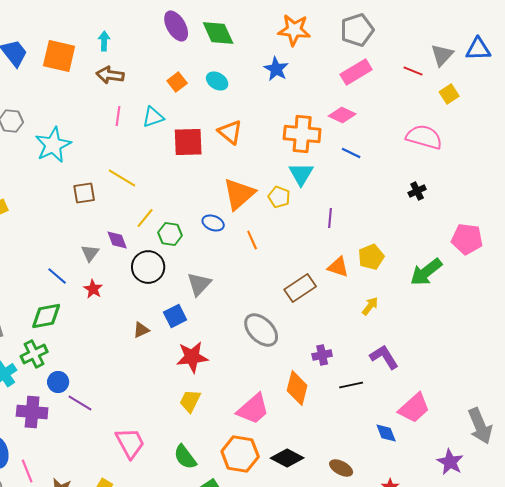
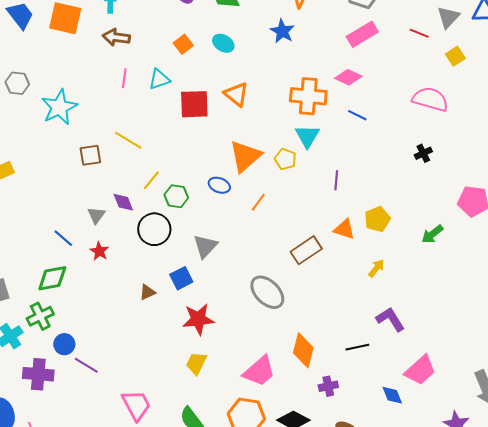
orange line: (252, 240) -> (258, 202), turned 60
green arrow: (426, 272) -> (432, 234), size x0.7
purple cross: (322, 355) -> (328, 386), moved

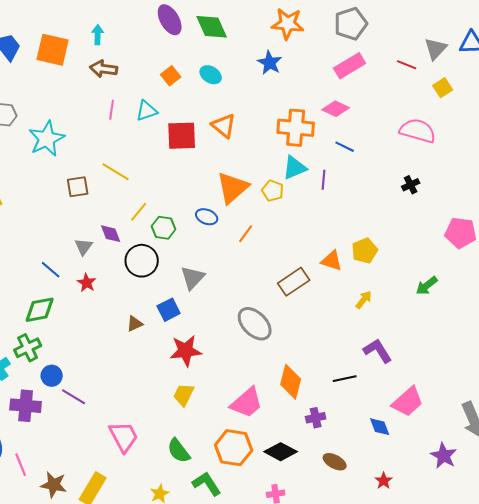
cyan triangle: (307, 136) -> (295, 168), turned 36
purple line: (336, 180) -> (324, 180), moved
green arrow: (432, 234) -> (427, 286), moved

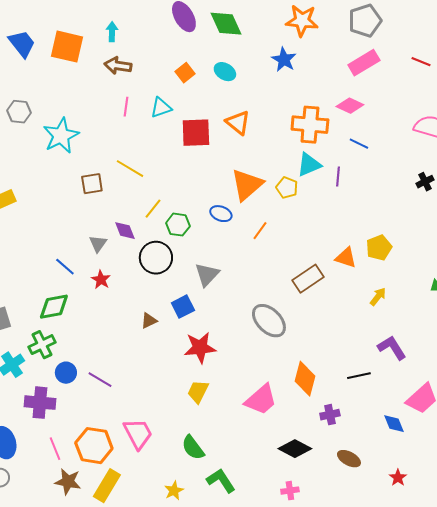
purple line: (74, 397) -> (100, 380), moved
orange hexagon: (234, 448) -> (94, 446), moved
pink line: (21, 465) -> (55, 449), moved

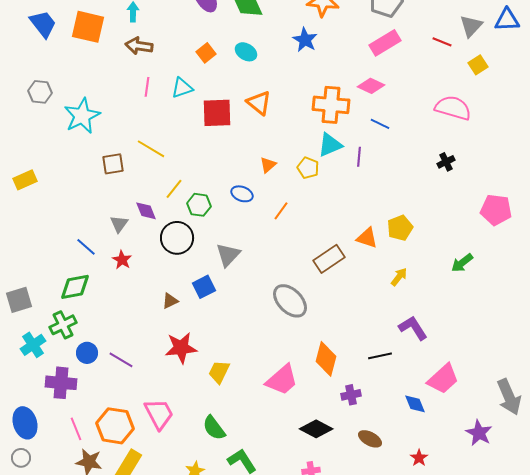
orange triangle: (247, 185) -> (268, 165), size x0.5
red star: (200, 348) -> (181, 348), moved

